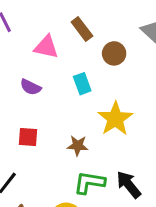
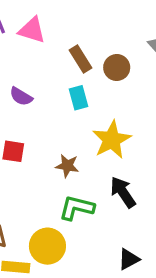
brown rectangle: (82, 29) -> (81, 59), moved
pink triangle: (46, 47) -> (32, 30), moved
black arrow: (129, 185) -> (123, 192), moved

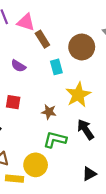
brown rectangle: (81, 59) -> (42, 39), moved
brown circle: (117, 68) -> (82, 47), size x1.5

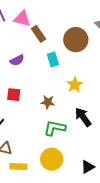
purple semicircle: (18, 66) -> (17, 60), turned -56
yellow star: (78, 95) -> (75, 85), size x0.7
yellow circle: (36, 165) -> (52, 159), moved
black triangle: (89, 174) -> (88, 167), moved

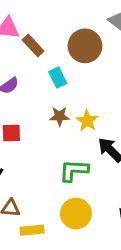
yellow star: (75, 85) -> (87, 121), moved
brown star: (48, 102) -> (60, 116), moved

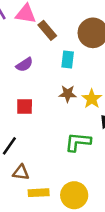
cyan rectangle: (58, 77) -> (68, 60), turned 30
yellow circle: (76, 214) -> (74, 195), moved

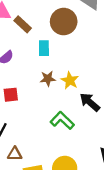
green L-shape: (78, 142) -> (62, 120), turned 45

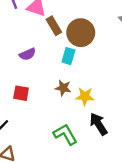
brown circle: (64, 22) -> (81, 33), moved
yellow star: (70, 80) -> (85, 96), turned 30

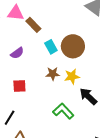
brown circle: (81, 33) -> (73, 46), moved
cyan rectangle: (68, 56) -> (51, 47), turned -32

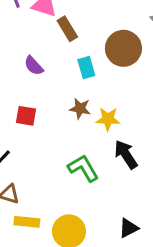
brown circle: (73, 46) -> (123, 48), moved
purple semicircle: (17, 53) -> (34, 66), turned 72

